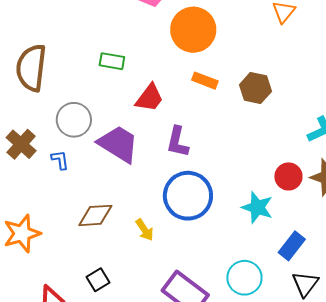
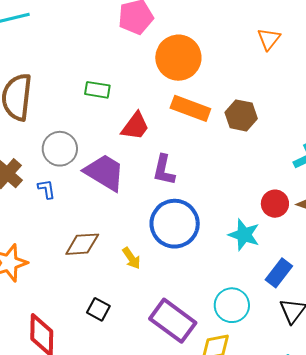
orange rectangle: (205, 81) -> (190, 108), size x1.5
black square: (98, 280) -> (98, 309), moved, turned -30

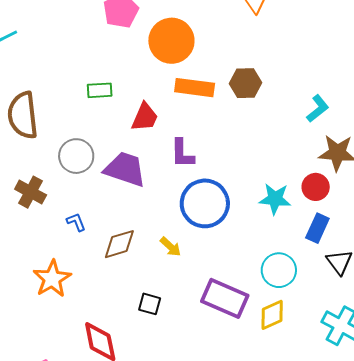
blue L-shape: (46, 189) -> (76, 222), moved
red circle: (275, 204) -> (316, 187), moved

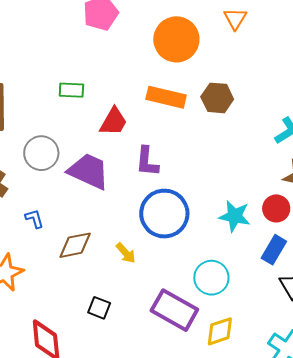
orange circle: (171, 41) -> (176, 39), moved
cyan circle: (279, 270) -> (211, 278), moved

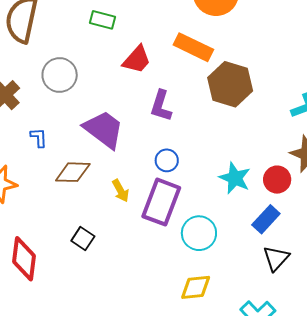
brown hexagon: (217, 98) -> (230, 84), moved, size x1.4
purple trapezoid: (89, 171) -> (104, 129), moved
blue circle: (164, 214) -> (167, 160), size x0.5
purple rectangle: (174, 310) -> (161, 202), moved, turned 69

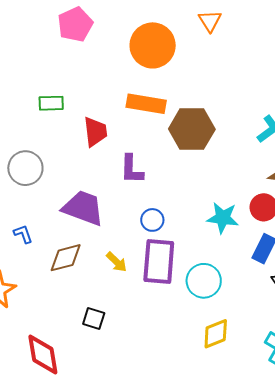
red trapezoid: (137, 60) -> (95, 132), turned -32

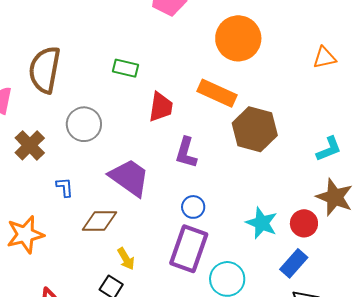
orange triangle: (210, 21) -> (324, 58), moved, turned 35
yellow arrow: (117, 262) -> (126, 259), moved

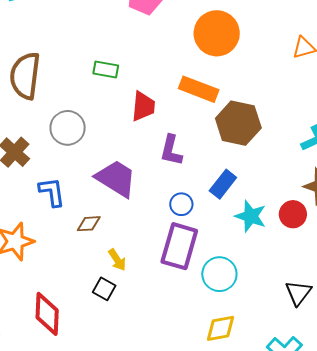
blue L-shape: (65, 187) -> (52, 192), size x1.5
brown diamond: (100, 221) -> (89, 224), size x0.7
blue rectangle: (294, 263) -> (223, 184), moved

